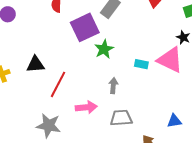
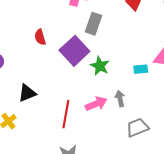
black triangle: (35, 64) -> (27, 93), moved
pink arrow: (86, 107) -> (96, 104), moved

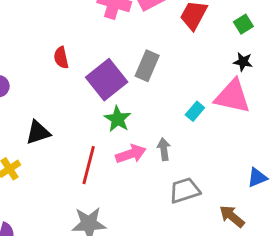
gray rectangle: (93, 24) -> (147, 66), moved
green star: (100, 66) -> (118, 119), moved
cyan rectangle: (141, 69) -> (195, 111), turned -48

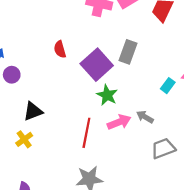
black triangle: (38, 132) -> (33, 111), moved
gray arrow: (164, 149) -> (145, 117), turned -49

